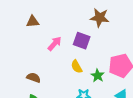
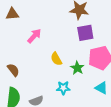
purple square: (82, 41) -> (85, 33), moved, turned -30
brown semicircle: (34, 78) -> (13, 70), turned 32

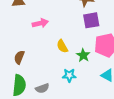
pink arrow: (34, 36) -> (40, 23), turned 35
brown semicircle: (13, 70) -> (19, 57), turned -120

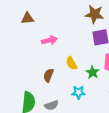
brown semicircle: (19, 57) -> (48, 75), moved

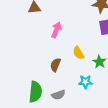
pink arrow: (49, 40) -> (56, 30), turned -56

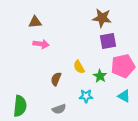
pink arrow: (56, 30) -> (41, 44), moved, turned 77
green semicircle: (35, 92) -> (20, 106), moved

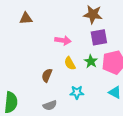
pink arrow: (41, 44) -> (63, 40), moved
green star: (100, 76) -> (91, 61), moved

